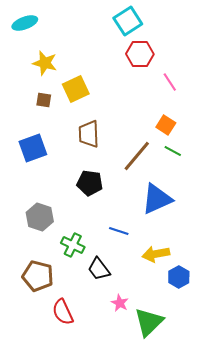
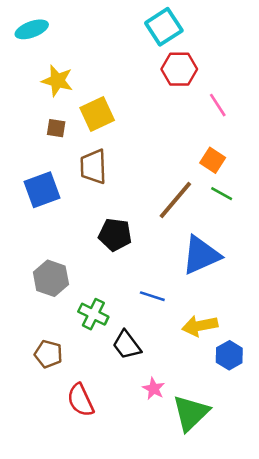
brown trapezoid: (89, 134) -> (93, 167), moved
brown pentagon: (38, 276) -> (48, 354), size x0.7

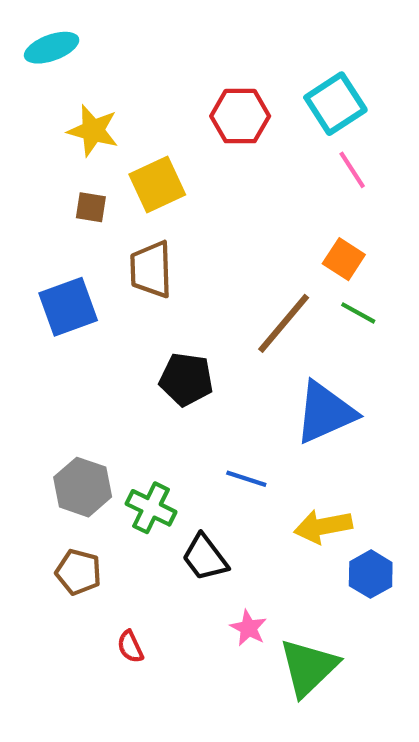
cyan square: (164, 27) -> (335, 104), moved
red hexagon: (179, 69) -> (240, 116), moved
gray hexagon: (51, 278) -> (83, 487), moved
red semicircle: (80, 400) -> (130, 647), size x0.6

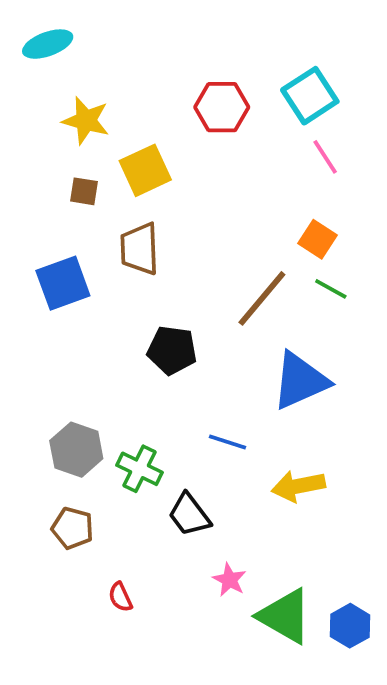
blue hexagon: (371, 574) -> (350, 626), moved
green triangle: (309, 667) -> (285, 616), turned -46

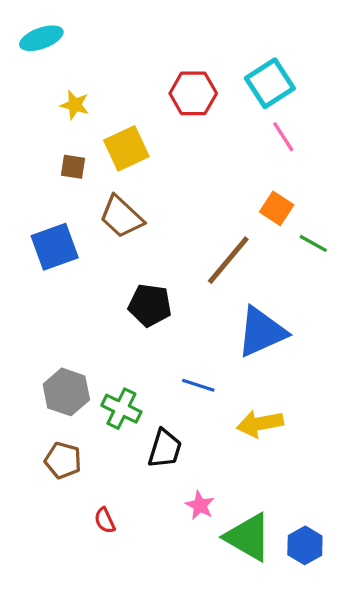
yellow star: (86, 121) -> (75, 105), size x0.7
brown trapezoid: (140, 249) -> (121, 217), turned -45
green line: (331, 289) -> (313, 243), moved
black trapezoid: (189, 515) -> (165, 449), turned -126

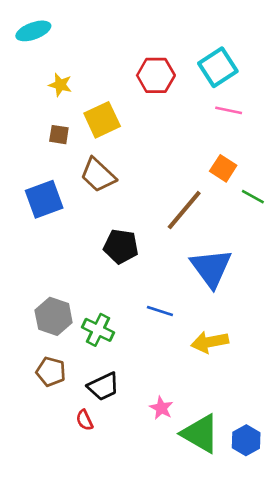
pink line: (283, 137) -> (229, 110), turned -45
blue triangle: (262, 332) -> (211, 268), turned -42
black trapezoid: (165, 449) -> (103, 386), moved, turned 48

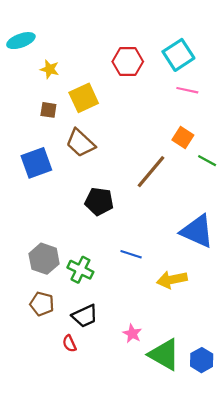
cyan ellipse: (33, 31) -> (21, 41), moved
blue triangle: (211, 268) -> (197, 231), moved, turned -30

